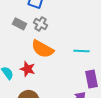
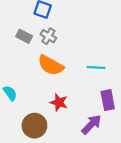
red star: (28, 69) -> (59, 102), moved

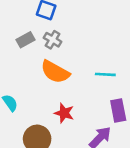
gray rectangle: (24, 36) -> (26, 40), turned -56

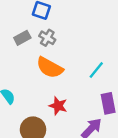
cyan line: (105, 74) -> (96, 70), turned -54

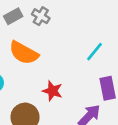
orange semicircle: (50, 68) -> (24, 53), moved

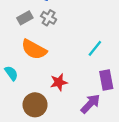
red star: (53, 91) -> (59, 82), turned -30

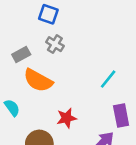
gray rectangle: (25, 18) -> (21, 54), moved

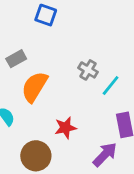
gray cross: (55, 44) -> (88, 70), moved
orange semicircle: (38, 80) -> (34, 87), turned 92

